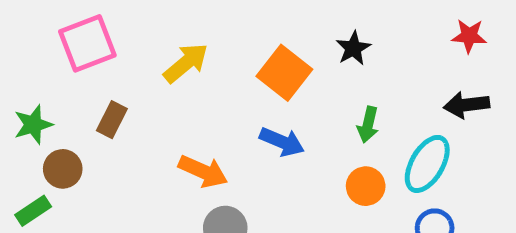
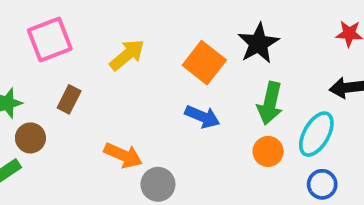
black star: (353, 48) -> (258, 43), size x1.5
green arrow: (368, 125) -> (270, 103), size x1.5
orange arrow: (203, 171) -> (123, 155), moved

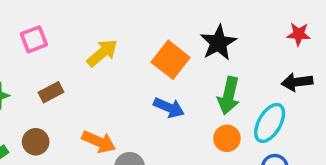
pink square: (50, 39) -> (34, 39), size x0.7
brown rectangle: (69, 99) -> (51, 92), turned 35
brown circle: (30, 138) -> (36, 142), moved

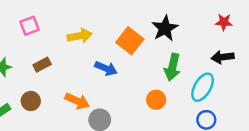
yellow arrow: (102, 53) -> (80, 36), turned 30
blue arrow: (169, 108) -> (106, 68), moved
orange circle: (227, 138) -> (156, 100), moved

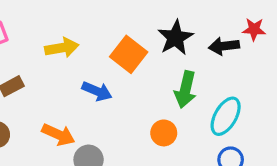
black arrow: (223, 57) -> (224, 46), moved

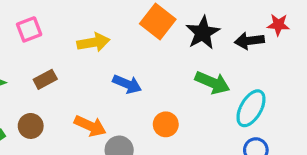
orange square: (129, 54) -> (158, 21), moved
green arrow: (185, 89) -> (212, 83), turned -80
orange circle: (164, 133) -> (166, 124), moved

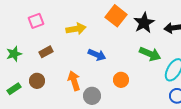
orange arrow: (90, 126) -> (74, 81), turned -132

